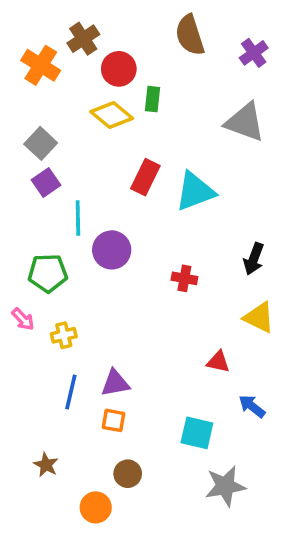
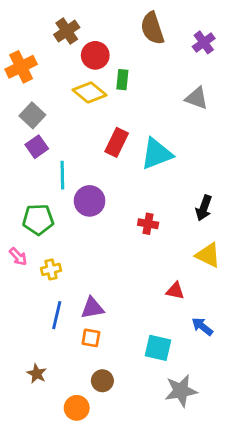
orange cross: (41, 65) -> (21, 67), moved, turned 32
gray triangle: (245, 122) -> (197, 98), size x0.7

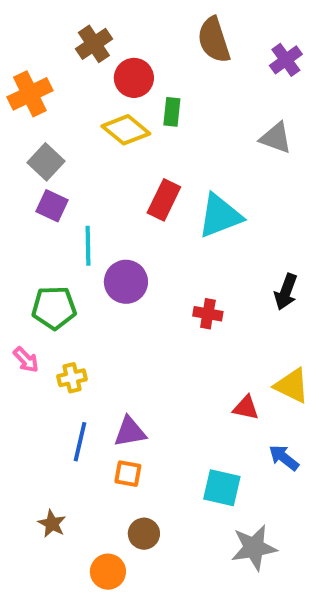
purple square: (37, 147) -> (52, 206), turned -30
yellow triangle: (208, 255) -> (292, 386), moved

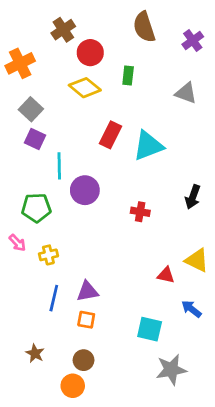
green rectangle: (172, 112) -> (128, 76), moved
brown circle: (144, 534) -> (84, 360), moved

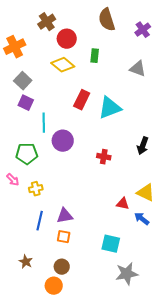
blue arrow: (191, 309) -> (142, 219), moved

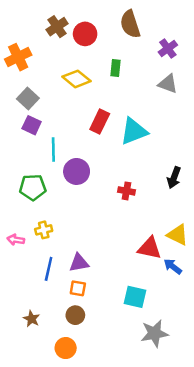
purple cross: (143, 30) -> (168, 49), moved
red circle: (67, 39) -> (85, 34), moved
pink arrow: (13, 180) -> (16, 240), moved, turned 144
red triangle: (123, 204) -> (150, 248), size x1.5
brown circle: (62, 267) -> (75, 315), moved

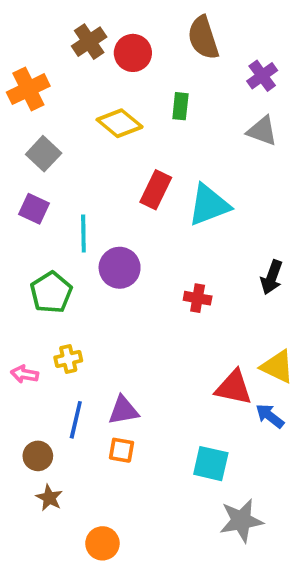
purple square: (32, 125) -> (34, 209), moved
green pentagon: (33, 187) -> (51, 292), turned -30
brown circle: (75, 315) -> (38, 456), moved

